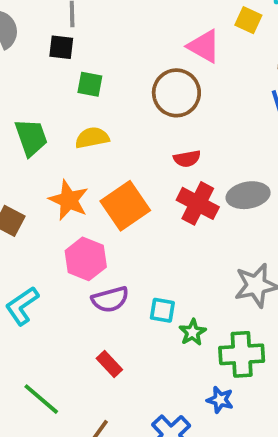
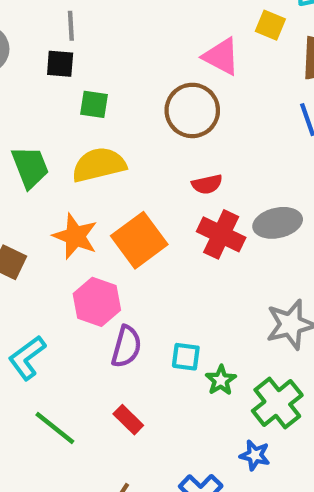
yellow semicircle: (92, 138) -> (99, 165), size x1.4
purple semicircle: (110, 299) -> (126, 347), turned -57
green cross: (242, 354) -> (277, 403), turned -33
green line: (41, 399) -> (55, 428), moved

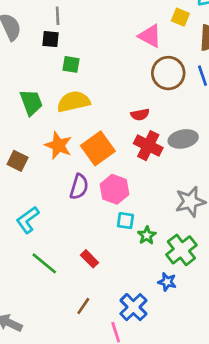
brown circle: (192, 110) -> (168, 73), moved
pink hexagon: (97, 302) -> (115, 189), moved
purple semicircle: (126, 347) -> (79, 187), moved

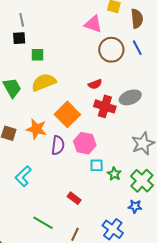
orange star: (58, 145) -> (36, 129), moved
green line: (44, 263) -> (43, 223), moved

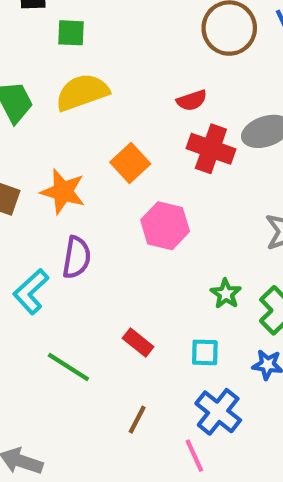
orange square: (67, 114) -> (130, 163), size x0.7
purple semicircle: (58, 145) -> (77, 257), moved
cyan square: (97, 165) -> (205, 352), moved
green line: (43, 223) -> (68, 367), moved

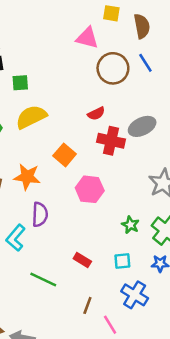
pink line: (194, 456) -> (110, 325), moved

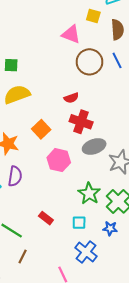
gray ellipse: (142, 126) -> (94, 147), moved
green star: (130, 225) -> (89, 193), size x1.5
brown line: (87, 305) -> (23, 256), moved

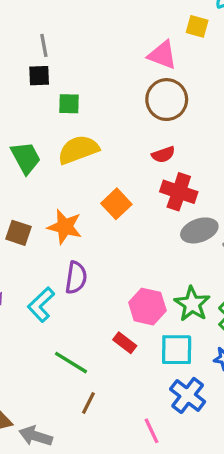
brown circle: (89, 62) -> (167, 100), moved
pink hexagon: (59, 160) -> (147, 307), moved
cyan square: (79, 223) -> (177, 350), size x1.5

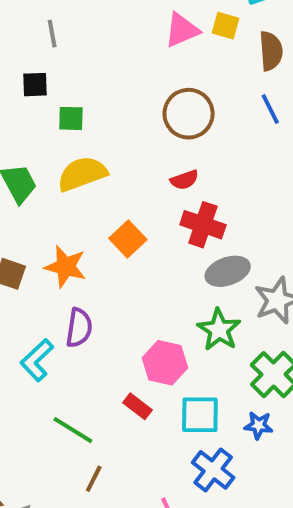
gray line: (44, 45) -> (52, 34), moved
pink triangle: (162, 55) -> (182, 30), moved, turned -44
green star: (192, 304) -> (219, 330), moved

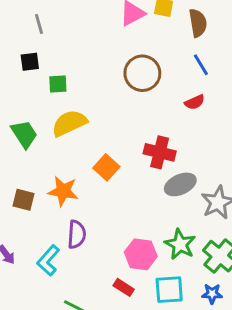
red semicircle: (184, 180) -> (195, 102), moved
green star: (219, 330) -> (180, 244), moved

